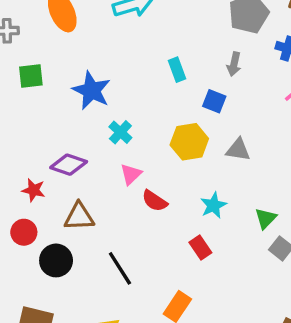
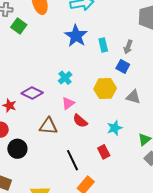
gray arrow: (234, 64) -> (128, 47), moved
green square: (31, 76) -> (19, 26), moved, turned 35
blue star: (91, 91) -> (76, 36), moved
brown triangle: (79, 217) -> (48, 126), moved
black line: (120, 268) -> (72, 160), moved

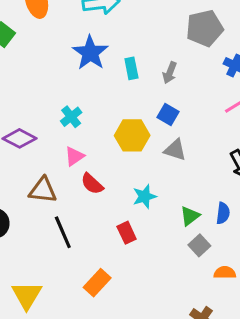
blue square: (123, 66) -> (168, 114), moved
black line: (72, 160) -> (63, 232), moved

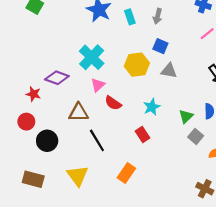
cyan cross: (71, 117) -> (92, 57), size x1.6
yellow triangle: (27, 295) -> (78, 176), moved

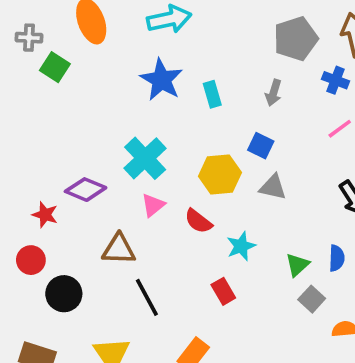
gray arrow: (158, 16) -> (274, 93), moved
red semicircle: (113, 103) -> (198, 221), moved

